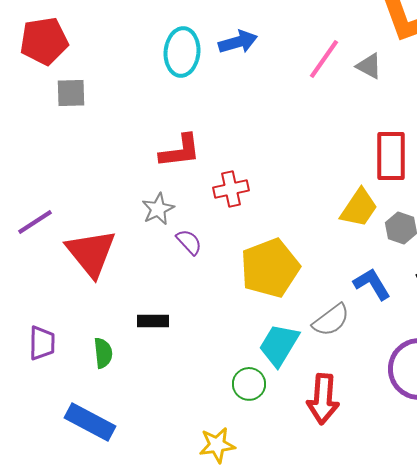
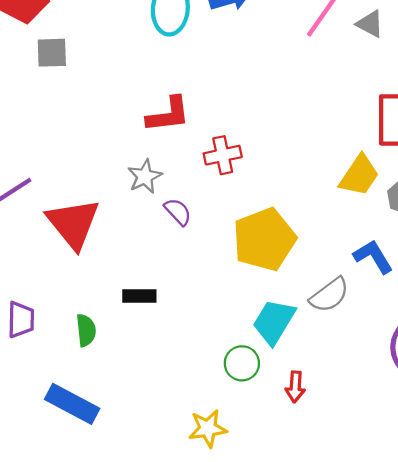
red arrow: (323, 399) -> (295, 387), moved, size x0.6

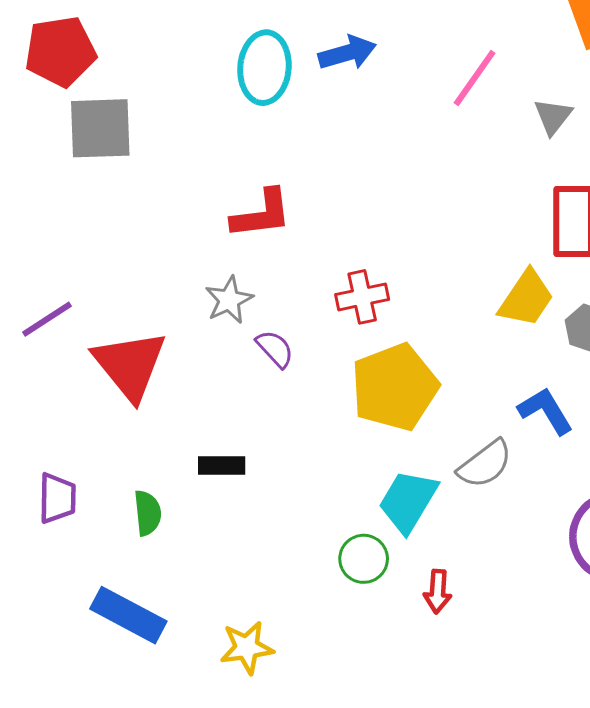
gray triangle: (370, 24) -> (553, 116), moved, turned 40
gray square: (52, 53) -> (100, 128), size x1.5
red cross: (223, 155) -> (362, 297), moved
yellow star: (208, 428) -> (247, 648), moved

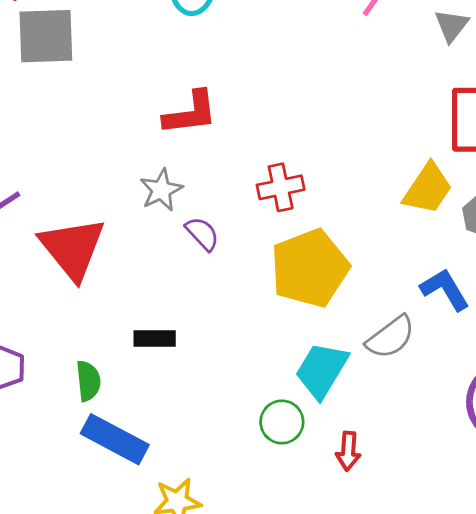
blue rectangle: (128, 615) -> (115, 439), moved

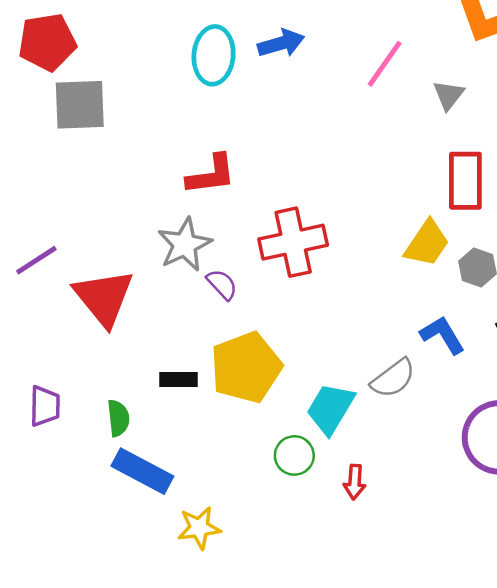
red cross: (281, 187) -> (293, 242), size x1.6
gray star: (161, 190) -> (185, 245), size x1.4
yellow pentagon: (310, 268) -> (246, 367), moved

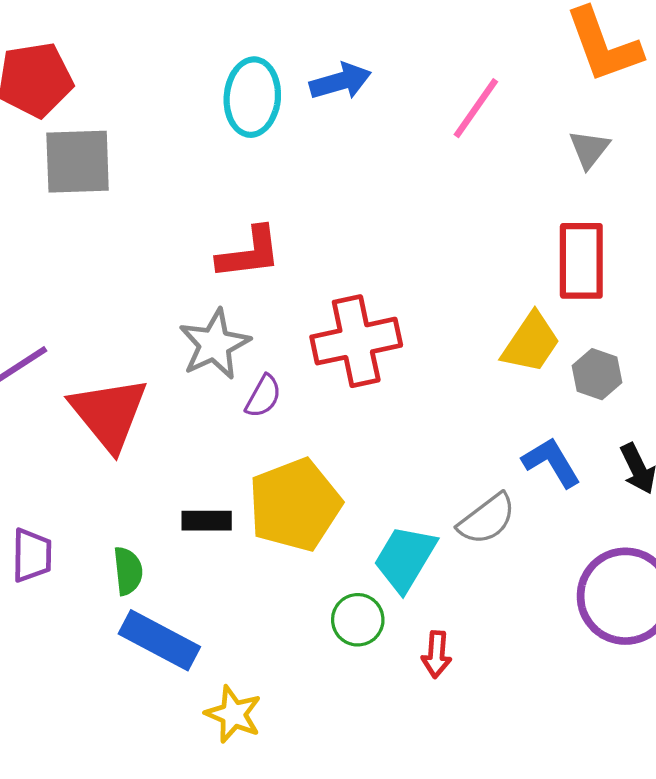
gray triangle: (449, 95) -> (589, 149), moved
purple semicircle: (222, 284) -> (263, 396), turned 72
yellow star: (199, 528) -> (233, 714), turned 30

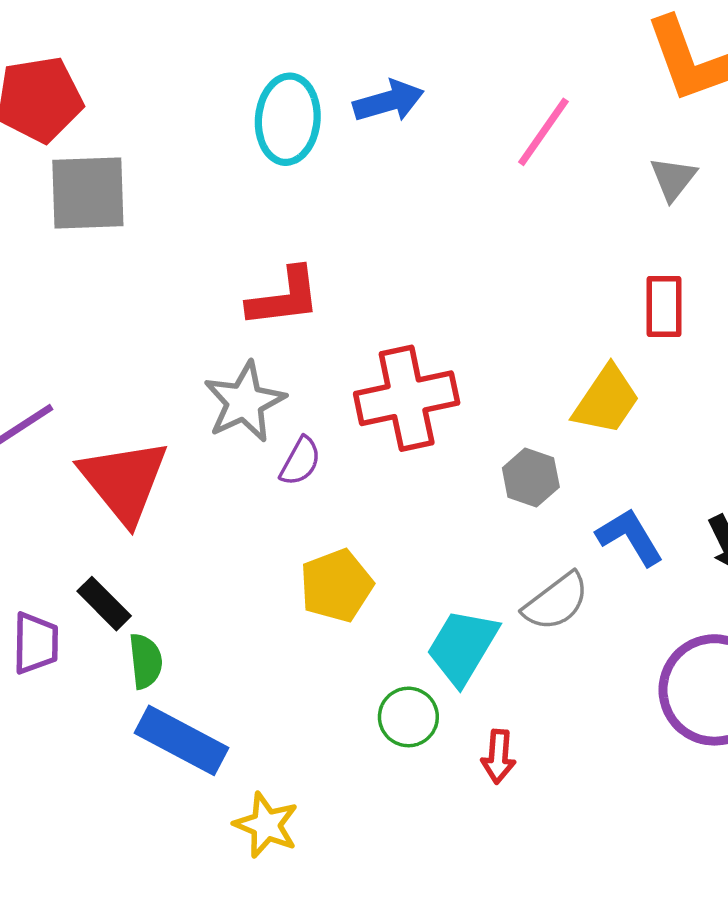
red rectangle: (581, 261) -> (664, 306), size x0.7
gray hexagon: (597, 374) -> (531, 478), moved
yellow pentagon: (295, 505) -> (336, 586), size x0.7
black rectangle: (207, 521) -> (104, 604), moved, turned 45

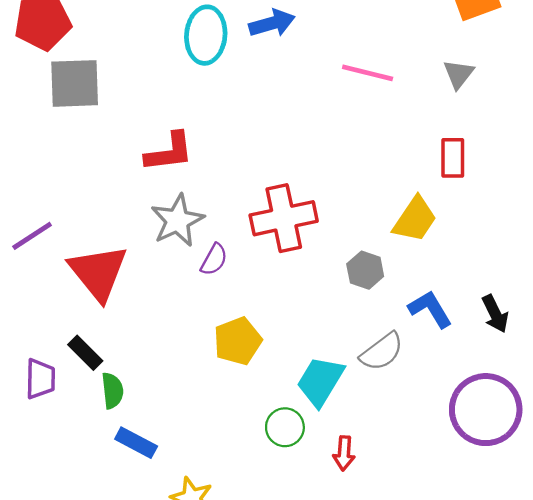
pink line: (543, 132) -> (368, 73), moved, turned 69
red L-shape: (284, 297) -> (169, 152), moved
blue rectangle: (182, 740) -> (136, 443), size x0.7

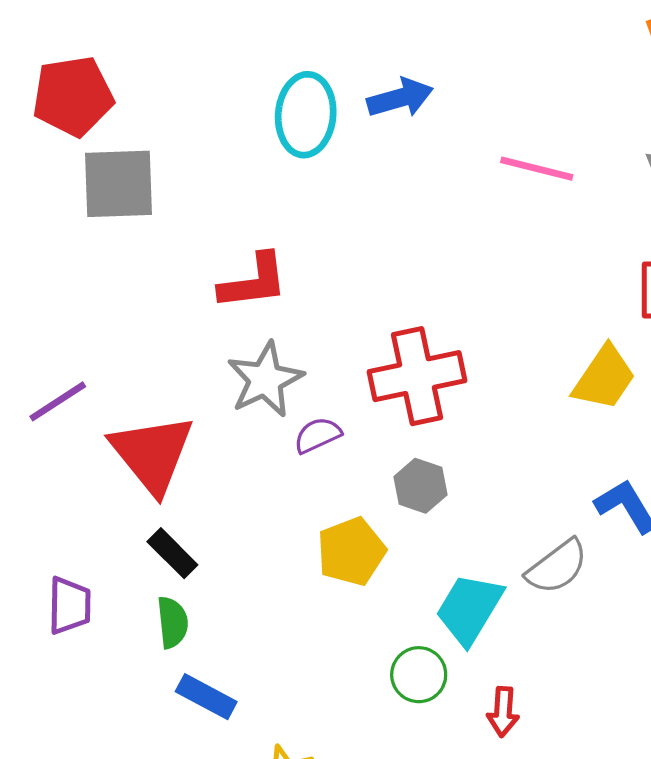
purple semicircle: (214, 259) -> (318, 435), turned -144
gray hexagon: (365, 270) -> (420, 486), moved
black rectangle: (85, 353) -> (172, 553), moved

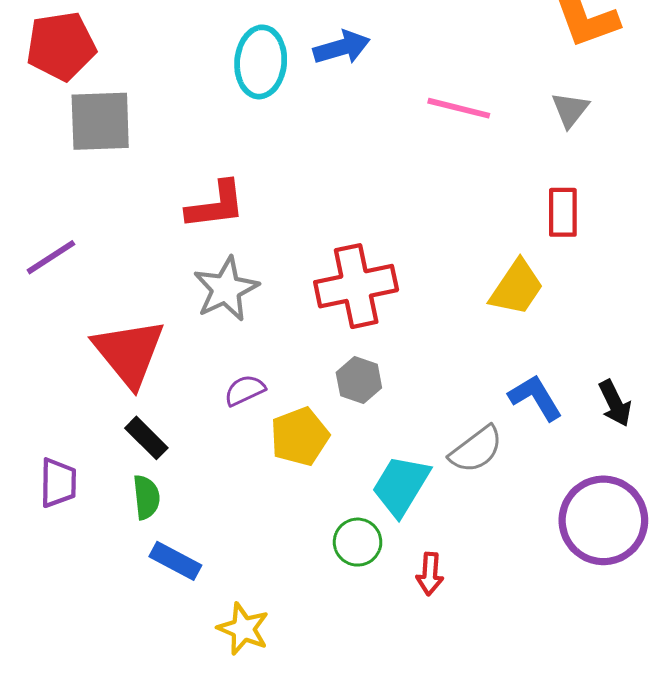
purple line: (58, 401) -> (51, 257), moved
purple semicircle: (318, 435) -> (245, 390), moved

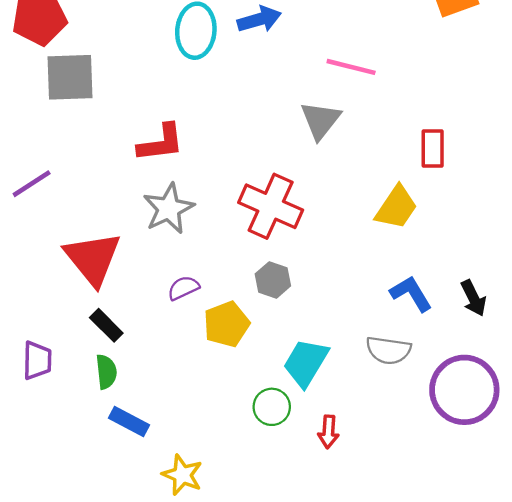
gray triangle: (570, 110) -> (320, 120), moved, size x1.4
red cross: (356, 286) -> (271, 206), turned 36
gray semicircle: (476, 450) -> (388, 350), moved, turned 45

